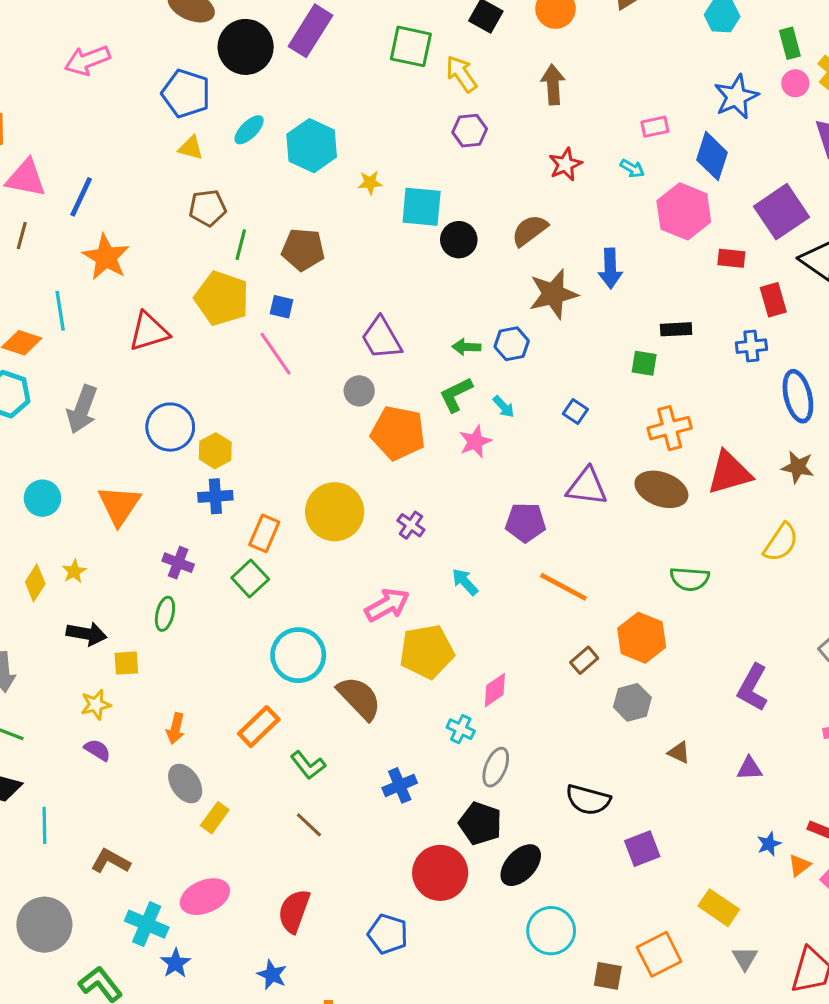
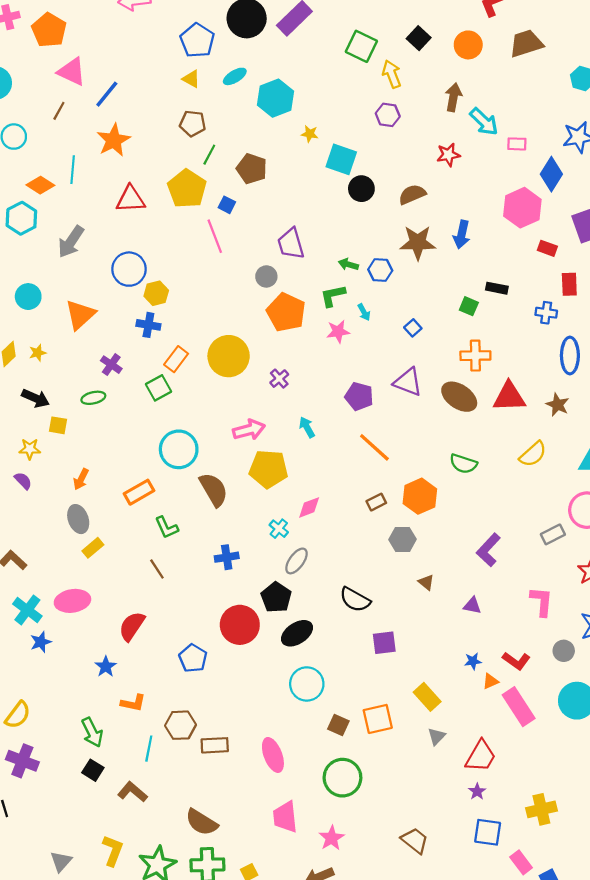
cyan arrow: (632, 168) -> (484, 122), moved, size x1.8
green ellipse: (165, 614) -> (93, 398), turned 50

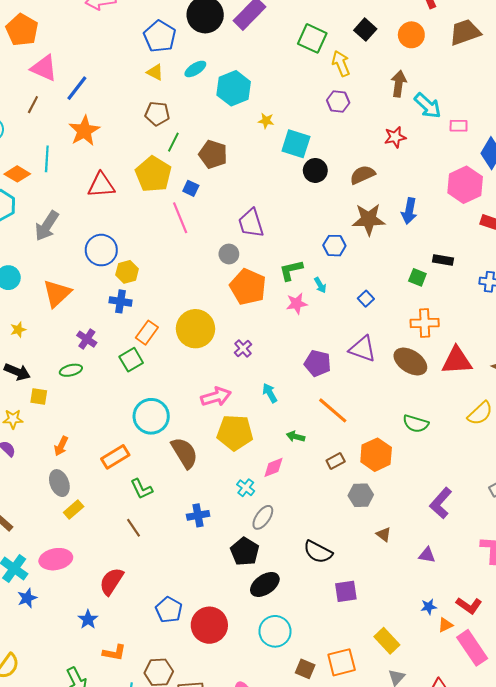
green arrow: (348, 264) -> (296, 436), moved
red circle: (240, 625) -> (209, 625), moved

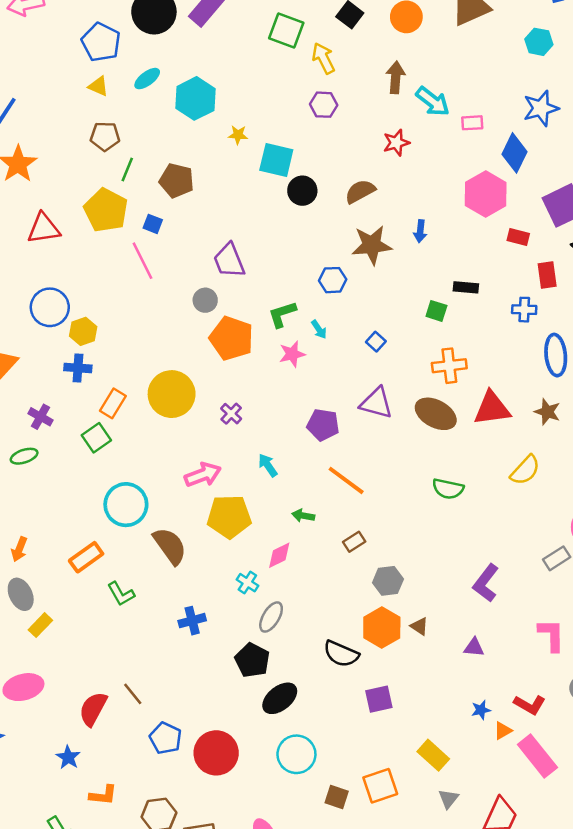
blue arrow: (409, 211) -> (420, 231), size x0.7
orange hexagon: (376, 455) -> (382, 628), moved
brown line: (134, 528) -> (133, 694), moved

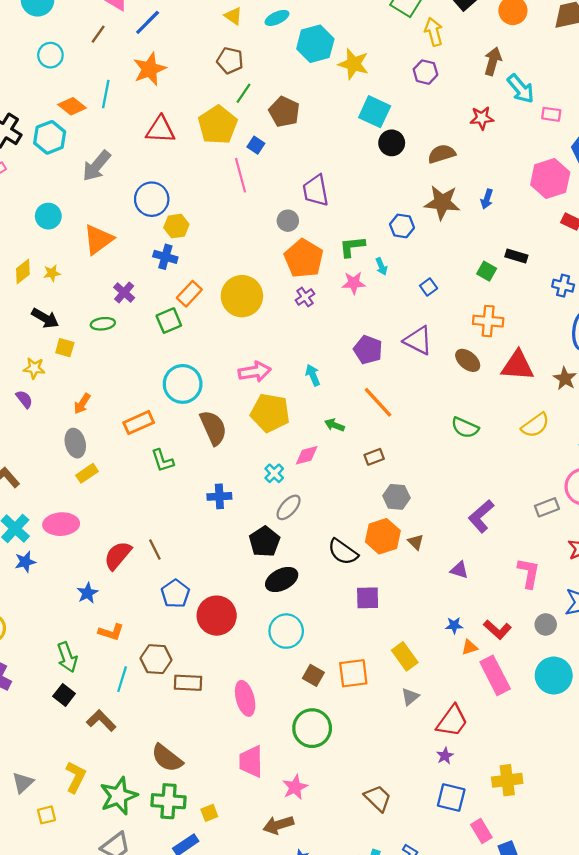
yellow star: (238, 135) -> (354, 64), moved, size x1.8
purple cross: (231, 414) -> (305, 297), moved
brown ellipse: (436, 414) -> (468, 360), size x0.7

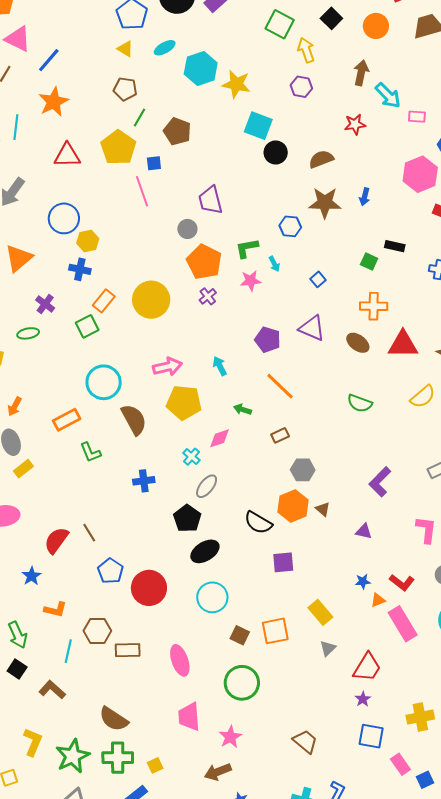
blue square: (256, 145) -> (154, 163), turned -35

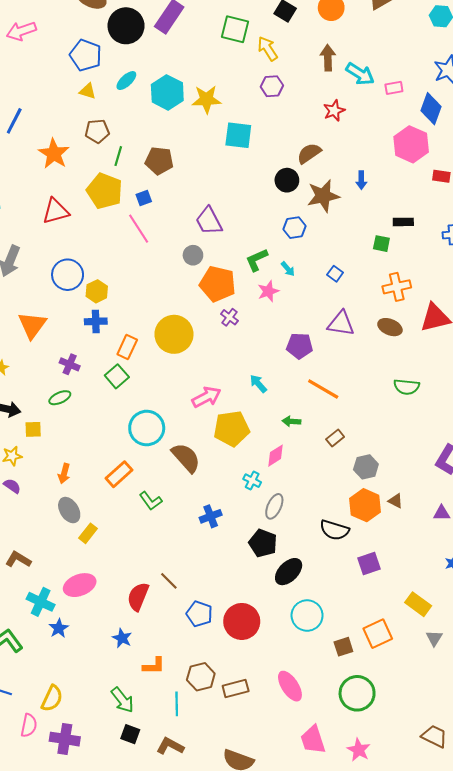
orange star: (54, 102) -> (54, 154), moved
black circle: (276, 152) -> (287, 180), moved
brown square: (240, 635) -> (343, 647), turned -30

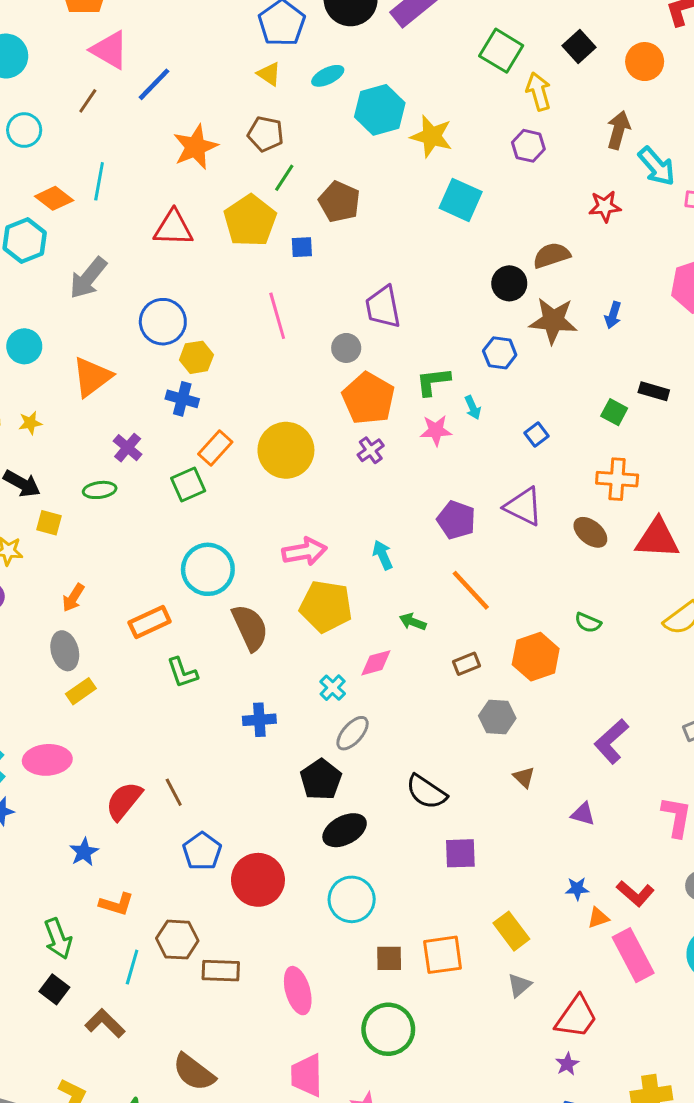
pink line: (139, 229) -> (277, 316), moved
green semicircle: (407, 387) -> (588, 623), size x0.7
orange hexagon: (365, 505) -> (536, 657), moved

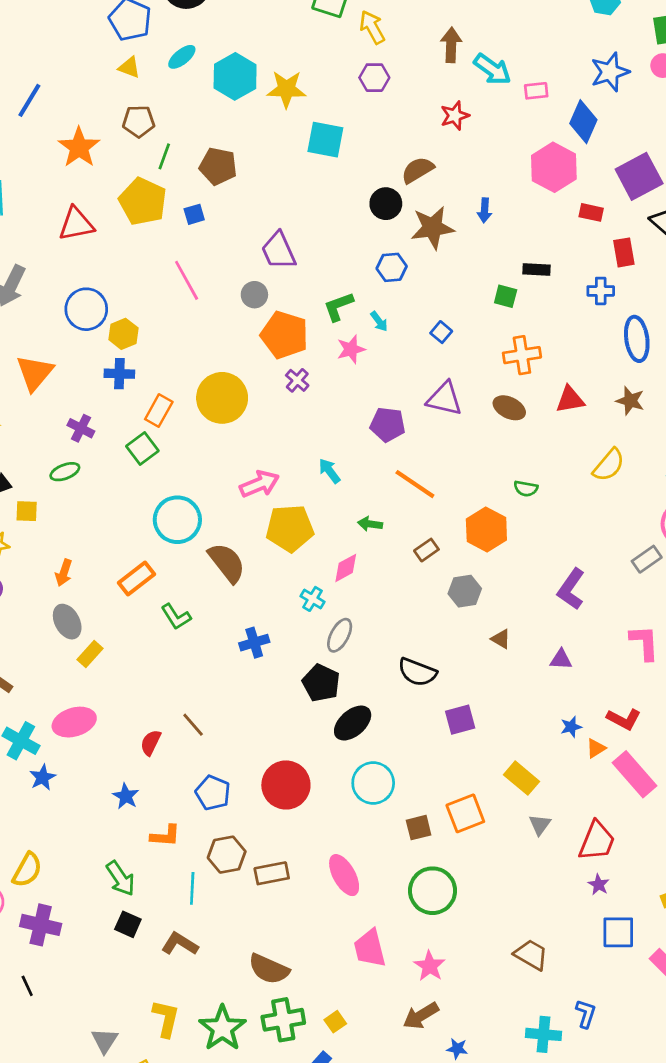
red triangle: (657, 539) -> (570, 399), size x0.7
red semicircle: (124, 801) -> (151, 743), size x0.7
blue pentagon: (202, 851) -> (213, 793), moved

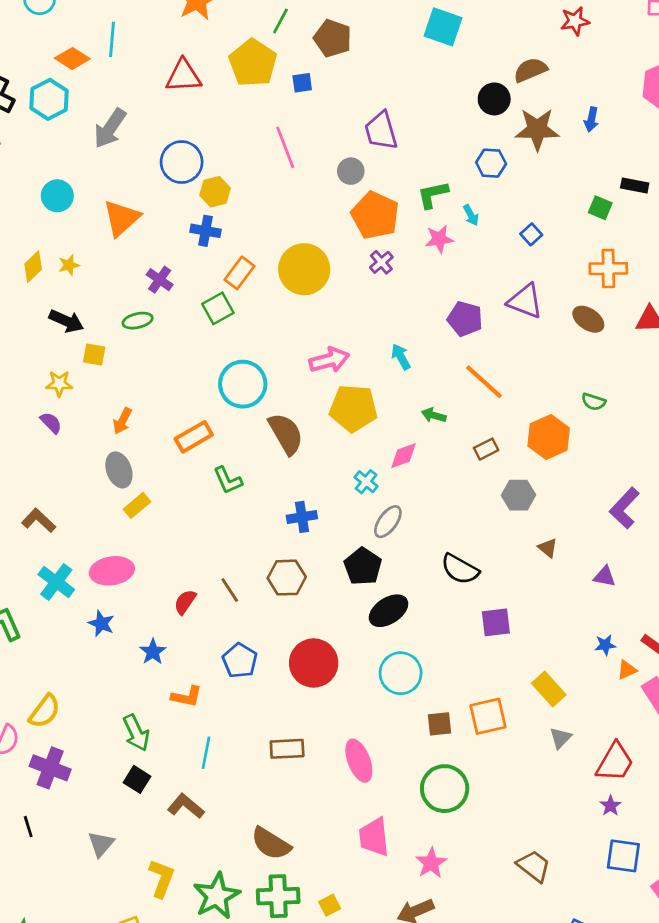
blue star: (43, 777) -> (101, 623), moved, turned -30
brown hexagon: (227, 855) -> (287, 578), moved
gray triangle: (105, 1041) -> (101, 844), moved

